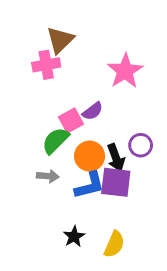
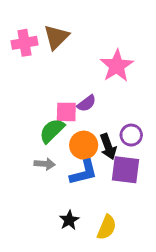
pink cross: (46, 65) -> (25, 43), moved
pink square: (71, 120) -> (66, 112), turned 30
purple square: (116, 182) -> (125, 170), moved

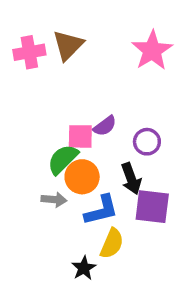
pink star: (117, 66) -> (152, 51), moved
purple circle: (131, 135) -> (147, 142), moved
orange circle: (84, 145) -> (82, 177), moved
yellow semicircle: (107, 227) -> (112, 243), moved

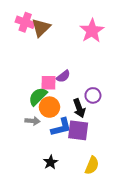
pink cross: (29, 52) -> (25, 22), moved, turned 30
purple circle: (147, 142) -> (93, 95), moved
purple square: (152, 207) -> (78, 130), moved
yellow semicircle: (112, 243) -> (92, 165), moved

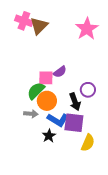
blue L-shape: (61, 127) -> (58, 120), turned 45
black star: (51, 162) -> (49, 136), moved
yellow semicircle: (92, 165) -> (88, 143), moved

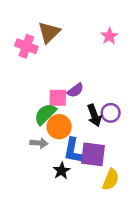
pink cross: (24, 21) -> (26, 46), moved
pink star: (87, 29) -> (109, 36), size x0.6
black arrow: (75, 102) -> (94, 115), moved
blue L-shape: (58, 120) -> (73, 151), turned 70

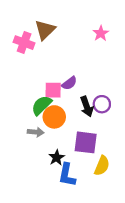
blue L-shape: (73, 151) -> (67, 175), moved

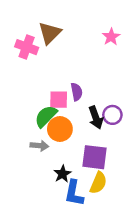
purple semicircle: (69, 83) -> (77, 92), turned -63
yellow semicircle: (102, 166) -> (98, 183), moved

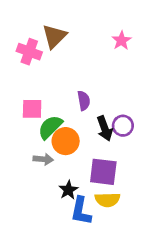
pink square: (59, 100) -> (32, 109), moved
yellow semicircle: (98, 183) -> (108, 200), turned 65

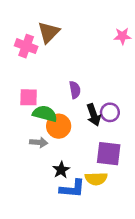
pink star: (121, 40) -> (122, 36), moved, turned 30
green semicircle: (50, 127) -> (45, 114), turned 60
purple square: (103, 172) -> (109, 154), moved
blue L-shape: (81, 211) -> (72, 189), turned -96

